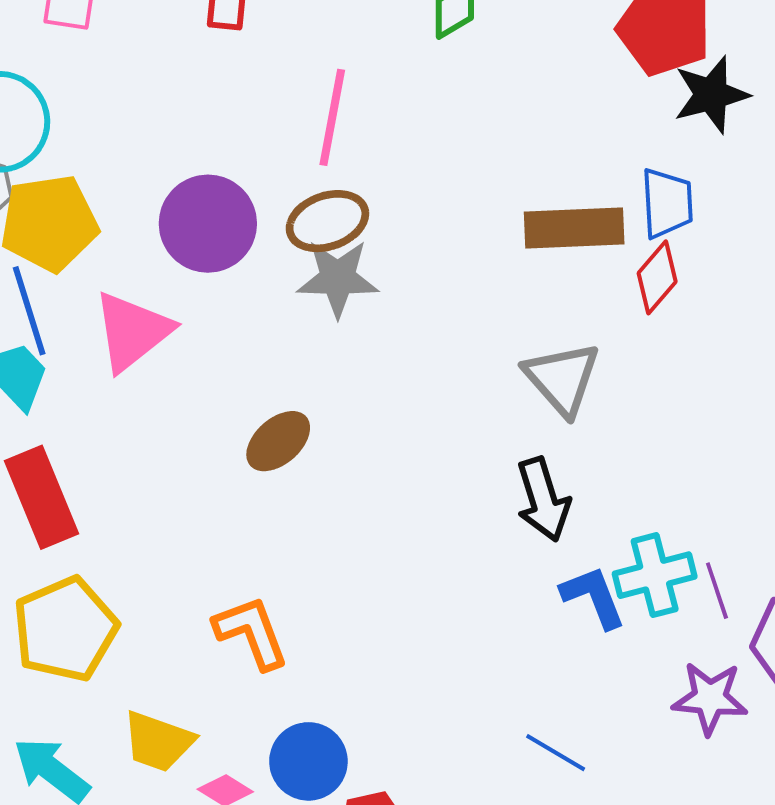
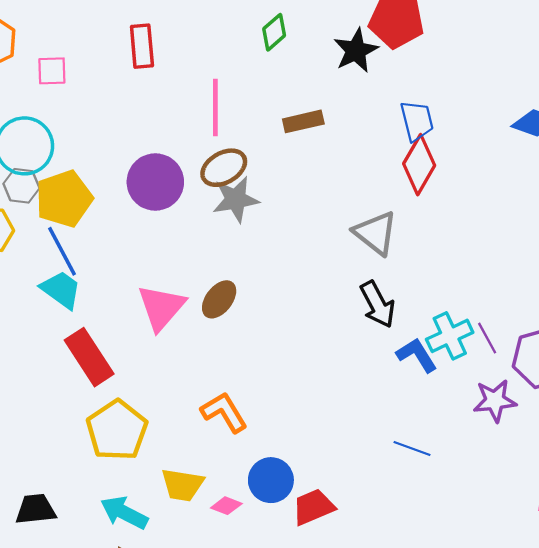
black star: (711, 95) -> (356, 51), moved
brown rectangle: (574, 228) -> (303, 121), moved, size x0.7
red diamond: (657, 277) -> (419, 165), size x1.4
pink triangle: (132, 331) -> (161, 307), moved

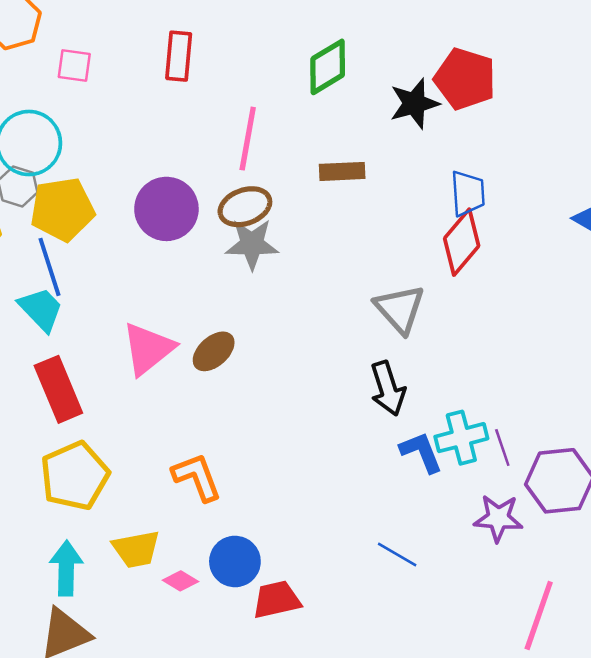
green diamond: (274, 32) -> (328, 67), size x1.4
yellow trapezoid: (182, 485) -> (136, 549), turned -30
cyan arrow: (124, 513) -> (66, 568), turned 54

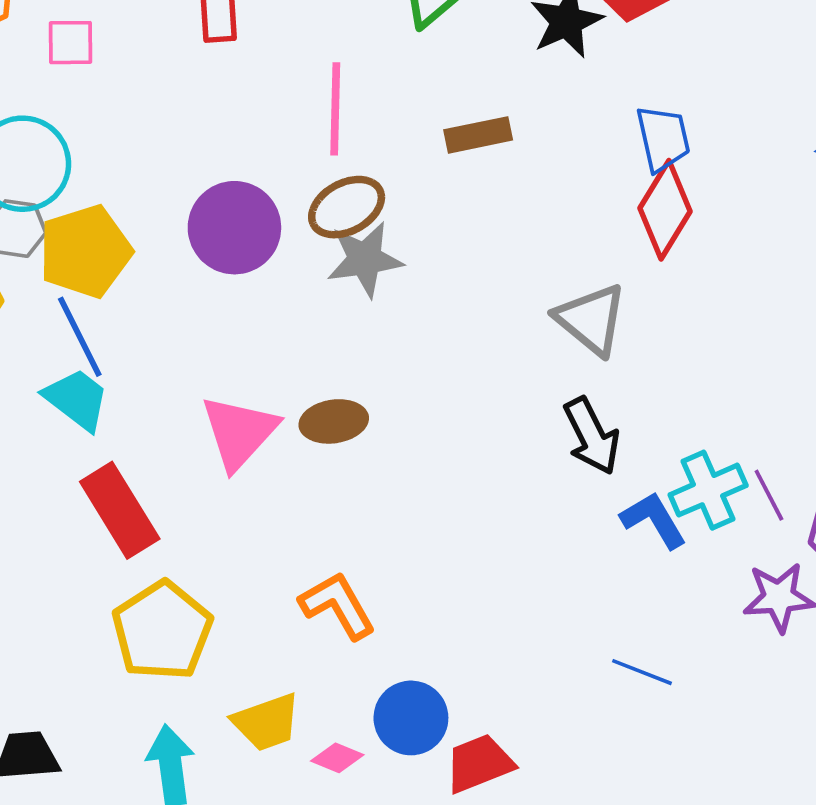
brown ellipse: (214, 351) -> (334, 421), turned 42

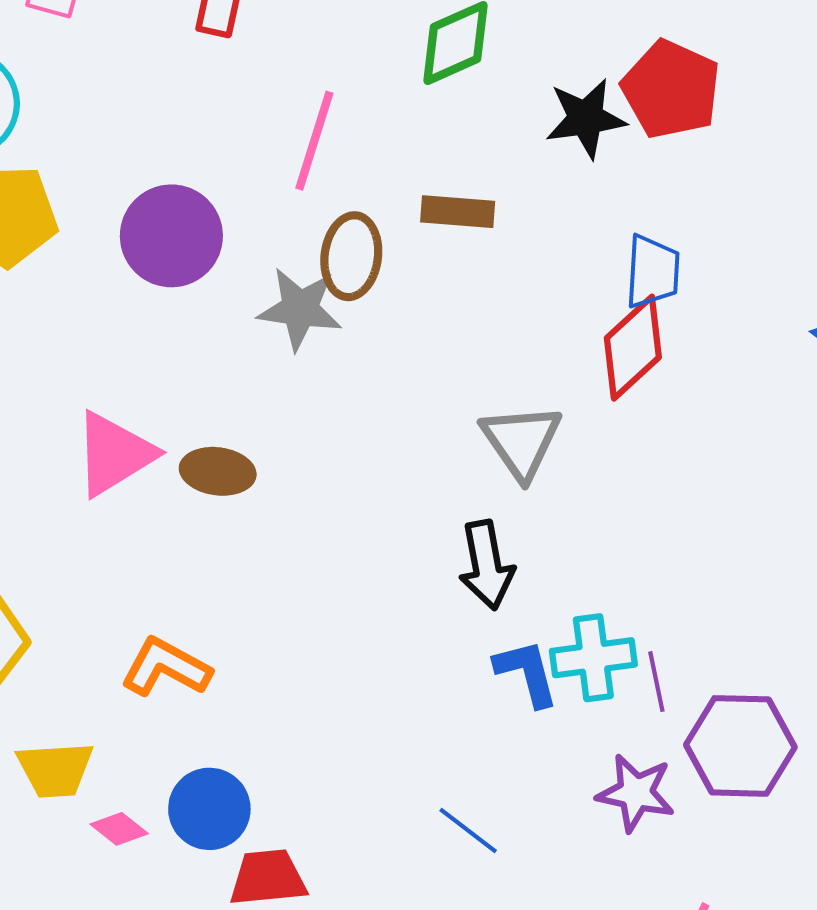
brown ellipse: (347, 207) -> (351, 256), moved, turned -70
orange L-shape: (338, 605) -> (166, 667), turned -48

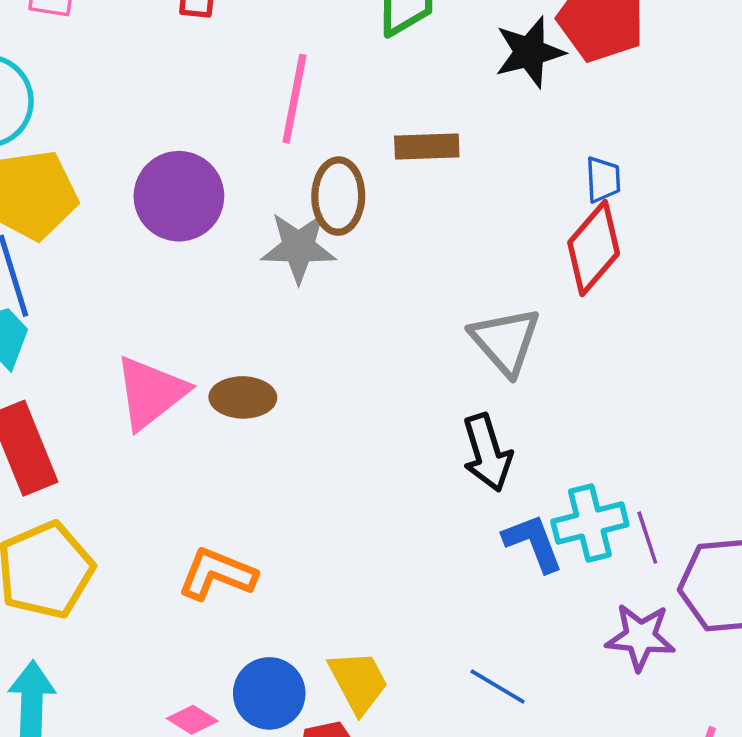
blue trapezoid: (652, 272) -> (603, 179), size x0.7
yellow trapezoid: (55, 769) -> (358, 682), moved, turned -108

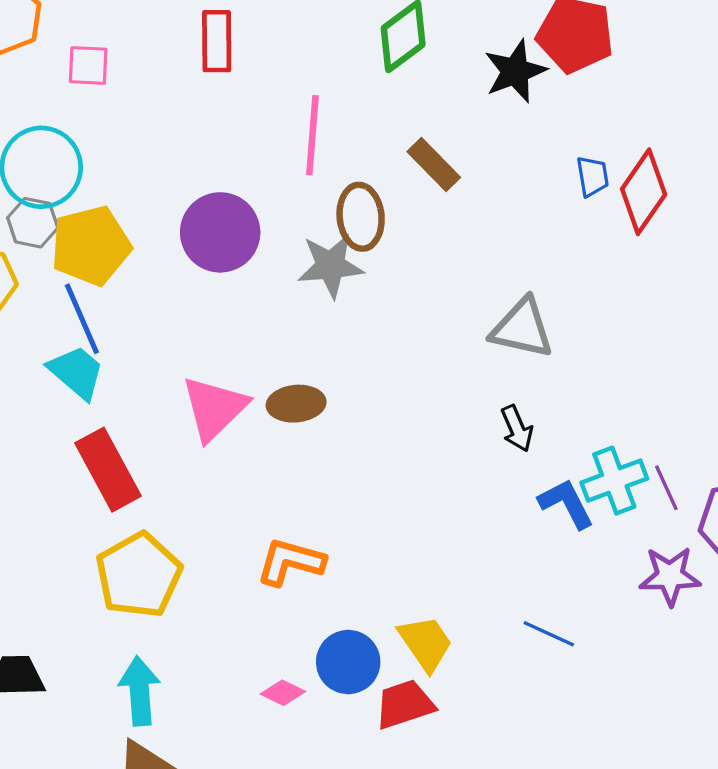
brown rectangle: (427, 146) -> (434, 164), turned 54
red diamond: (594, 248) -> (644, 192), moved
gray triangle: (505, 341) -> (522, 328), turned -30
black arrow: (487, 453) -> (517, 428), size x0.7

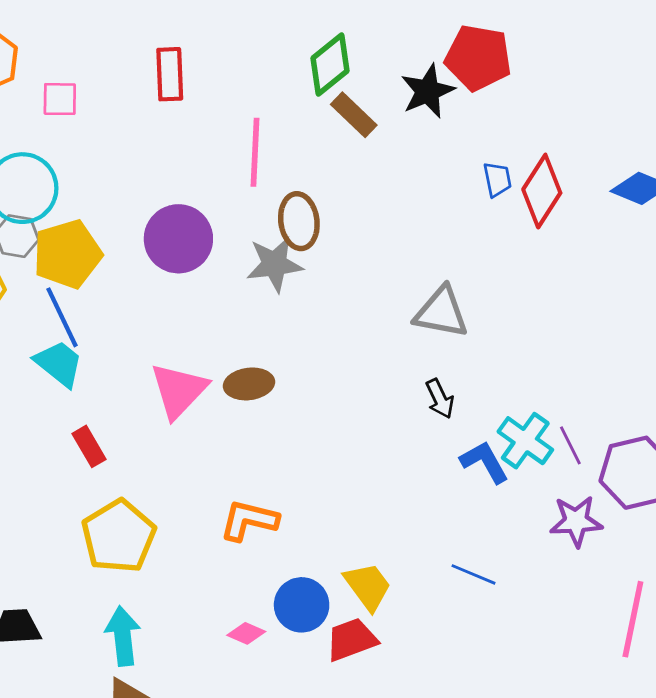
brown rectangle: (434, 164) -> (354, 115), moved
red rectangle: (108, 470) -> (89, 446), size x0.6
cyan cross: (614, 481) -> (525, 441), turned -32

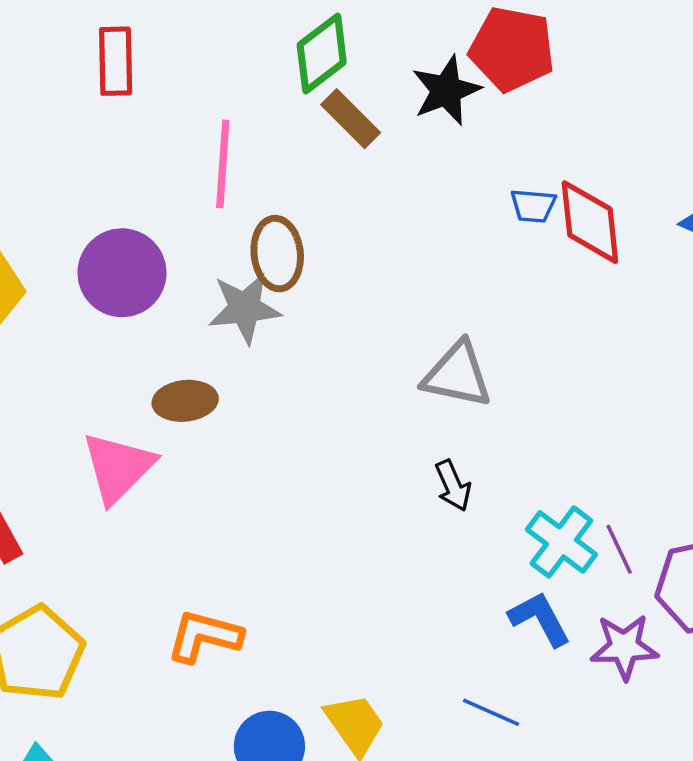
blue trapezoid: (497, 179) -> (533, 206), turned 105
red diamond: (542, 191) -> (590, 222), turned -40
brown ellipse: (249, 384) -> (185, 401), moved
blue L-shape: (485, 462) -> (540, 619), moved

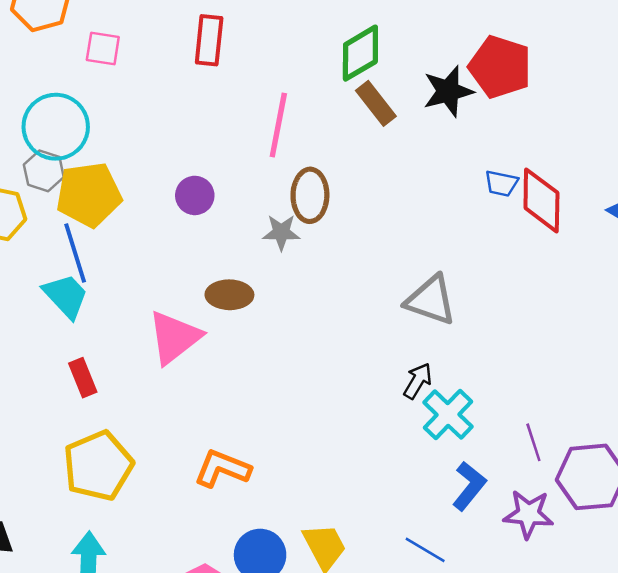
purple circle: (122, 273) -> (195, 195), size x0.6
gray star: (245, 308) -> (281, 232), size x0.7
black arrow: (453, 486) -> (418, 381), turned -132
cyan cross: (561, 542) -> (448, 415), moved
blue L-shape: (540, 619) -> (469, 486), turned 60

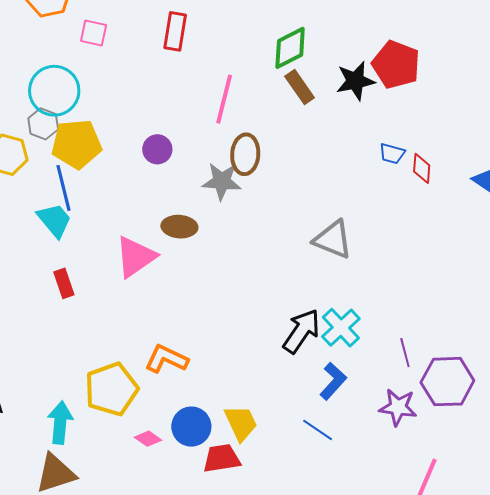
red diamond: (541, 200) -> (422, 168), size x0.6
gray star: (281, 232) -> (222, 181), size x1.4
black arrow: (418, 381) -> (301, 331), moved, size x1.6
yellow pentagon: (98, 466) -> (111, 389), moved
blue L-shape: (469, 486) -> (333, 381), moved

